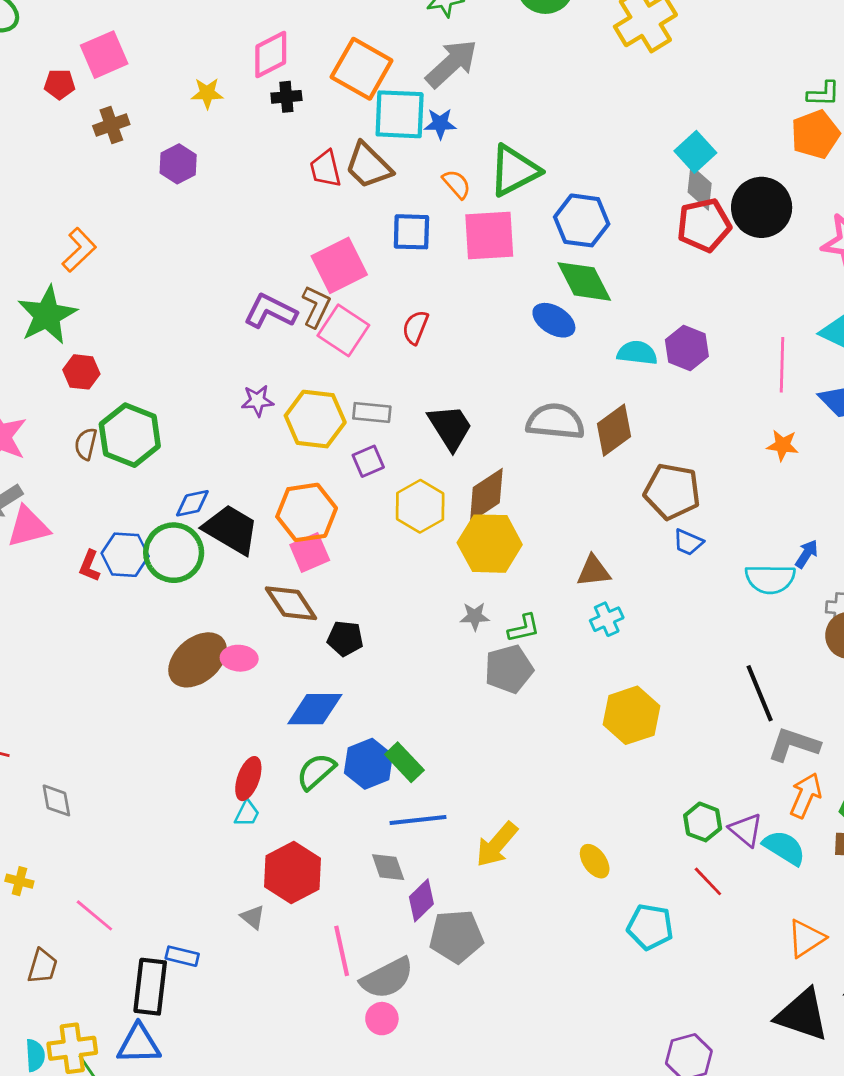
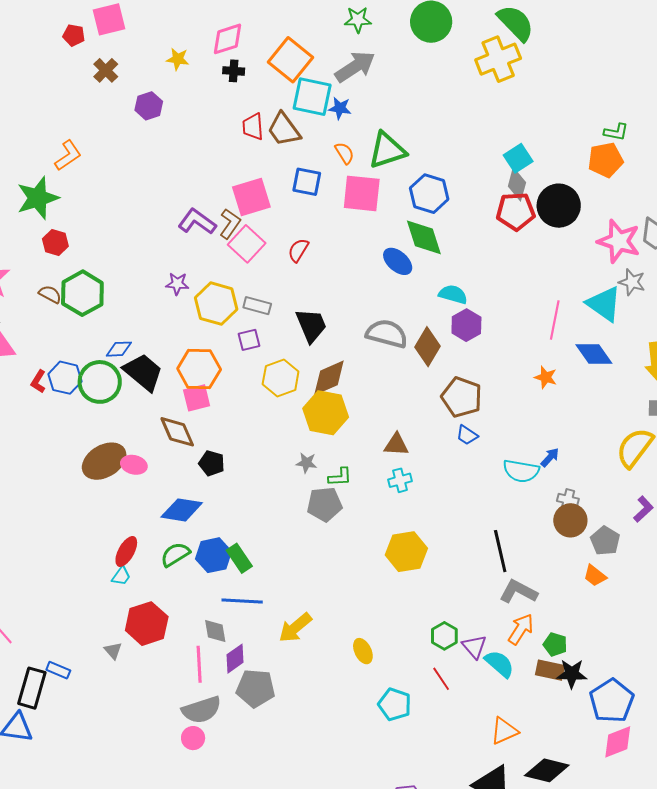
brown cross: (111, 125) -> (106, 70), turned -35
purple hexagon: (687, 348) -> (466, 325), moved
brown diamond: (614, 430) -> (427, 347), turned -33
brown semicircle: (86, 444) -> (50, 294), turned 95
pink line: (342, 951) -> (199, 664), moved

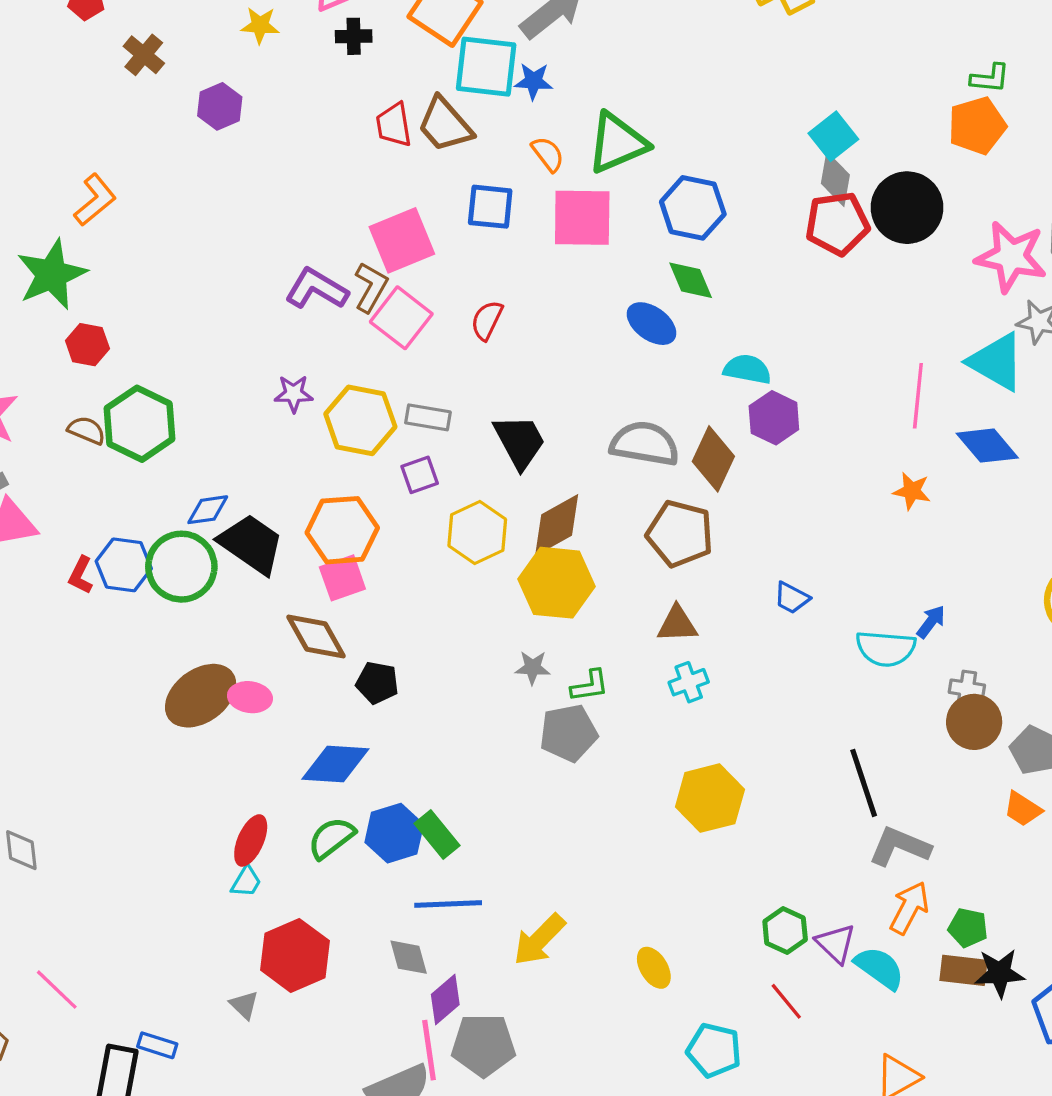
green diamond: (424, 237) -> (691, 280), size x0.7
brown pentagon: (462, 397) -> (680, 534), moved
pink line: (199, 664) -> (429, 1050), moved

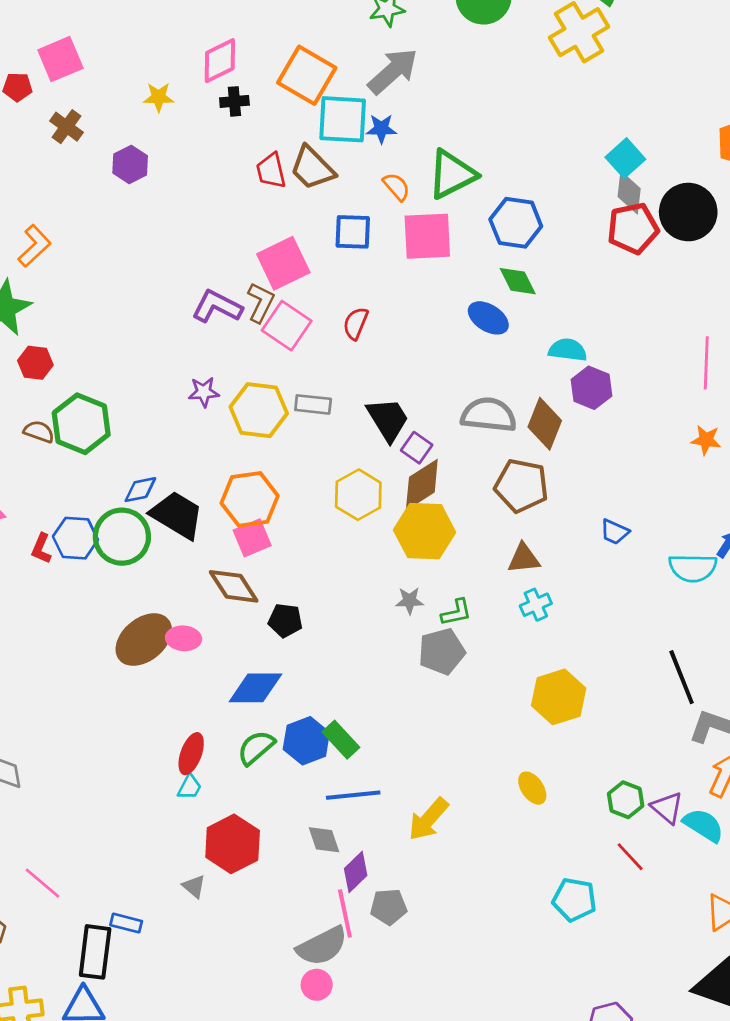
purple square: (420, 475) -> (417, 448), moved, turned -32
yellow ellipse: (654, 968) -> (532, 788), moved
gray pentagon: (483, 1045) -> (389, 907), size x0.7

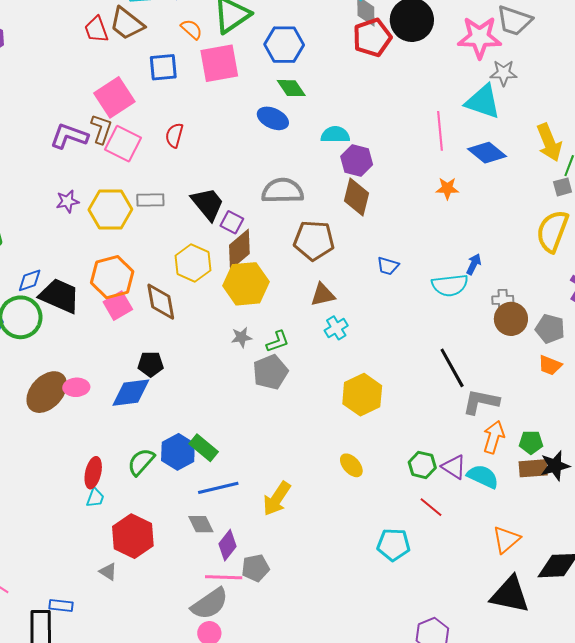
brown diamond: (545, 424) -> (356, 197), moved
brown diamond: (234, 586) -> (161, 302), moved, turned 30
blue diamond: (256, 688) -> (131, 393), moved
pink line: (345, 913) -> (224, 577), turned -69

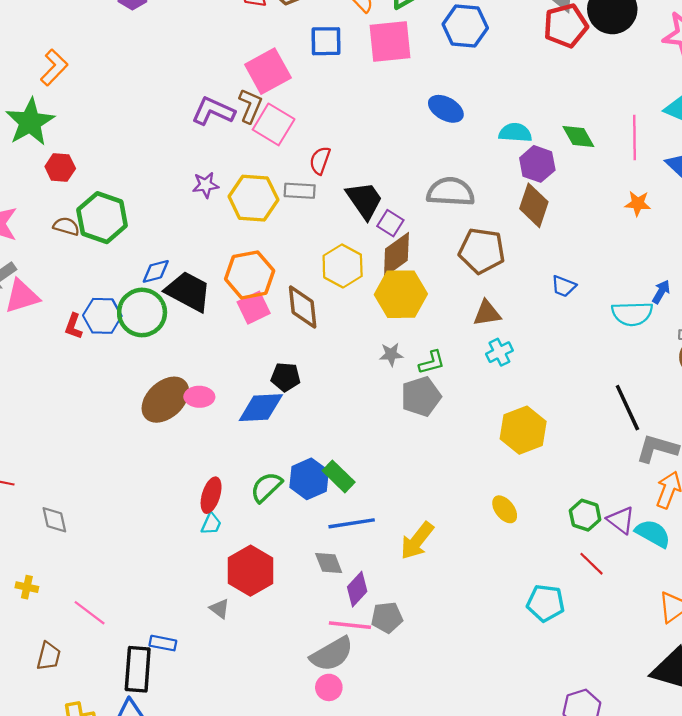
green diamond: (291, 88) -> (578, 136), moved
red semicircle: (174, 135) -> (320, 160), moved

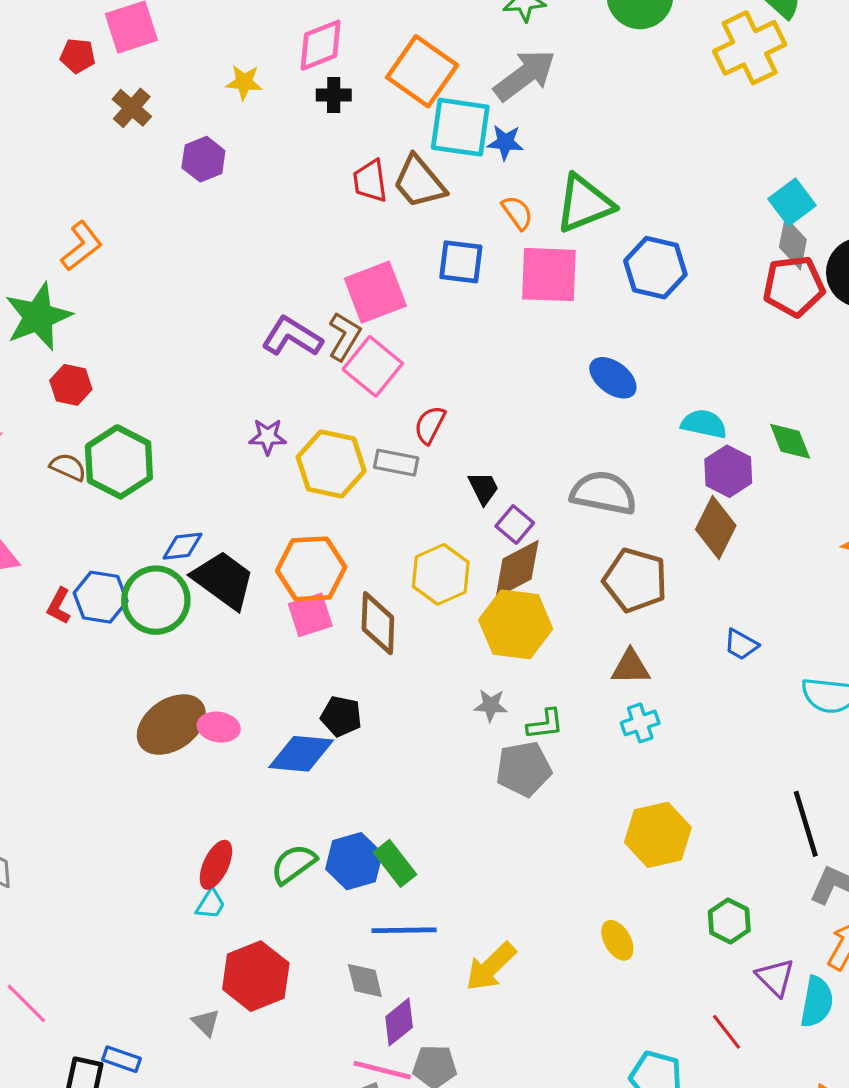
black trapezoid: (364, 200) -> (483, 488), size x0.6
green hexagon: (585, 515) -> (729, 921), moved
cyan semicircle: (653, 533) -> (817, 1002), turned 63

